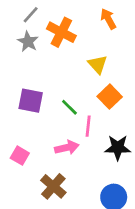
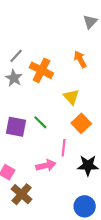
green line: (69, 107) -> (40, 122), moved
brown cross: (53, 186) -> (22, 194), moved

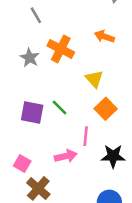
gray line: (16, 56) -> (36, 15), moved, turned -72
orange arrow: (80, 59) -> (104, 36), turned -42

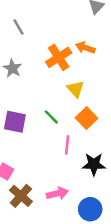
orange cross: (61, 49) -> (59, 57), moved, turned 30
green line: (60, 108) -> (51, 117), moved
pink arrow: (66, 156) -> (57, 193), moved

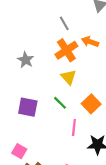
gray line: (19, 27) -> (64, 23), moved
yellow triangle: (76, 89) -> (69, 77), moved

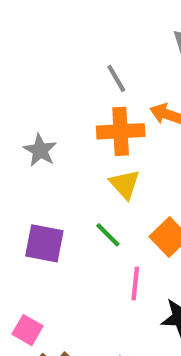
orange cross: (66, 50) -> (121, 131), turned 30

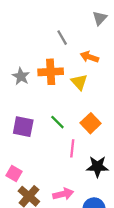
orange cross: (121, 131) -> (51, 72), moved
yellow triangle: (125, 184) -> (79, 82), moved

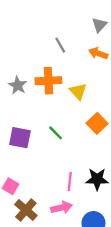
orange arrow: (89, 57) -> (98, 53), moved
orange square: (91, 123) -> (97, 123), moved
pink line: (72, 148) -> (70, 181), moved

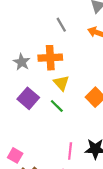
yellow triangle: (78, 91) -> (61, 83), moved
purple square: (20, 138) -> (28, 98), moved, turned 30

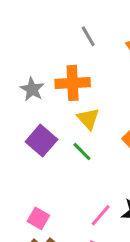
pink line: (70, 151) -> (101, 215), turned 35
pink square: (15, 155) -> (38, 218), moved

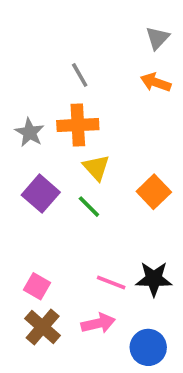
gray line: (88, 36) -> (80, 75), moved
pink line: (101, 215) -> (111, 283), turned 70

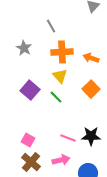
orange arrow: (156, 82) -> (91, 58), moved
orange cross: (78, 125) -> (62, 52), moved
gray star: (30, 132) -> (24, 48), moved

